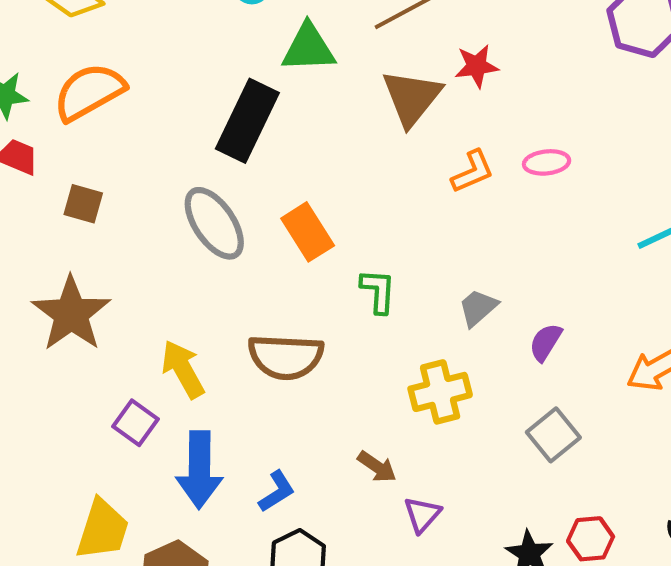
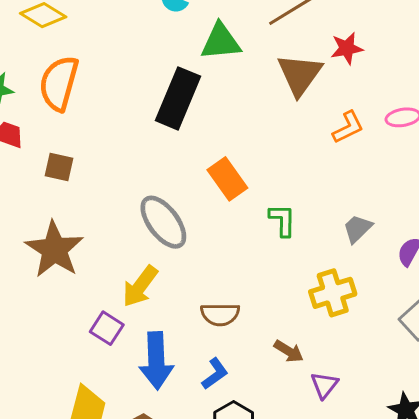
orange semicircle: (89, 92) -> (59, 83), turned -42
gray ellipse: (214, 223) -> (163, 222), moved
brown semicircle: (286, 357) -> (220, 314), moved, size x0.7
yellow arrow: (183, 369) -> (140, 286), turned -111

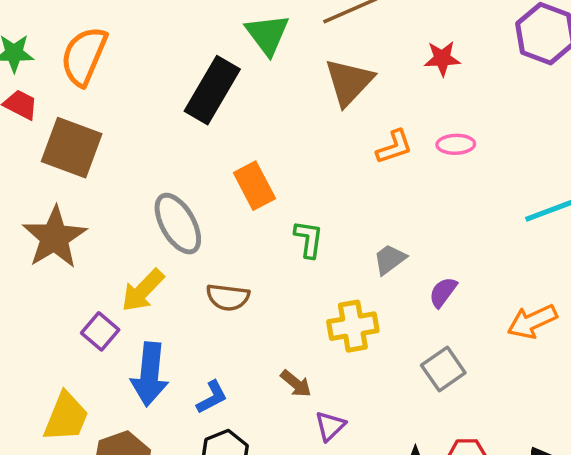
green triangle: (221, 42) -> (267, 34), turned 51
red star: (347, 48) -> (442, 58), moved
brown square: (59, 167) -> (72, 148), size x1.8
brown semicircle: (220, 314) -> (228, 297), moved

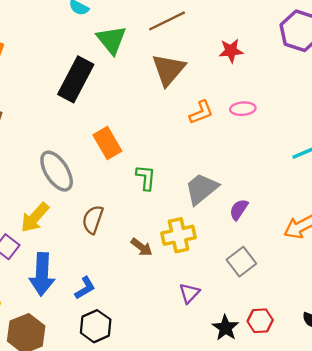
gray trapezoid: (390, 259) -> (202, 189), size x1.5
brown semicircle: (228, 297) -> (93, 220), turned 104
brown arrow: (296, 384) -> (142, 247), moved
purple triangle: (330, 426) -> (189, 293), moved

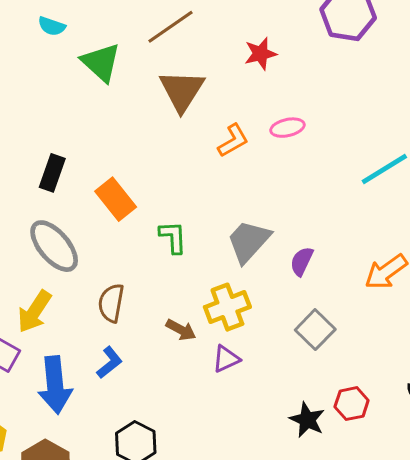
black rectangle: (76, 79) -> (52, 173), moved, size x0.6
blue L-shape: (85, 288) -> (109, 363), moved
purple triangle: (189, 293) -> (226, 359), moved, turned 30

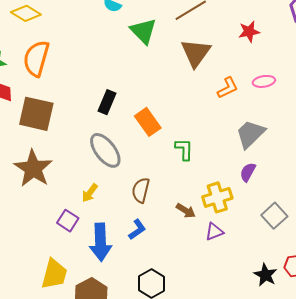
gray trapezoid: (249, 241) -> (250, 134), moved
purple semicircle: (302, 261) -> (248, 172), moved
yellow arrow: (34, 312) -> (90, 193), size x0.7

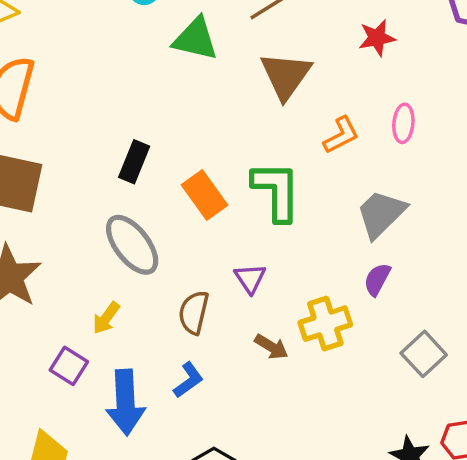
green triangle: (143, 31) -> (195, 39), turned -32
pink ellipse: (264, 81) -> (403, 123), turned -75
green L-shape: (184, 149) -> (276, 191), moved, size x1.6
purple triangle: (214, 232) -> (250, 278), moved, turned -42

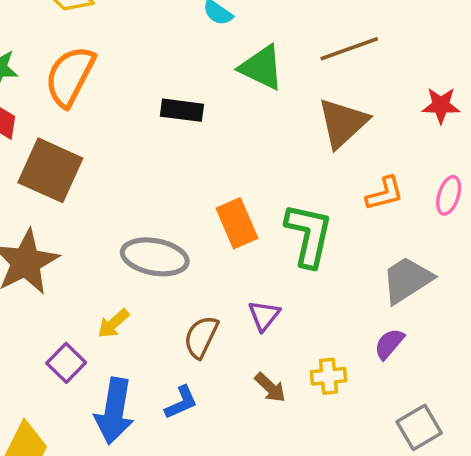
black rectangle: (134, 162) -> (182, 110), moved, turned 63
gray ellipse: (132, 245) -> (155, 257), turned -54
yellow cross: (325, 324) -> (329, 376), size x0.7

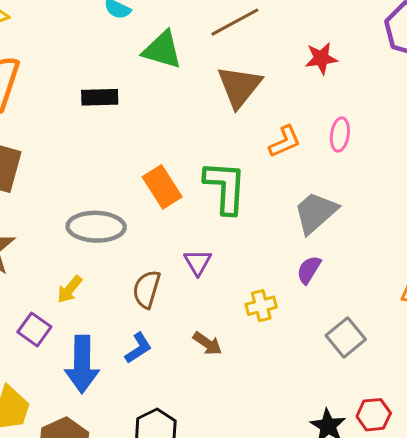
brown arrow: (270, 387) -> (207, 343), moved

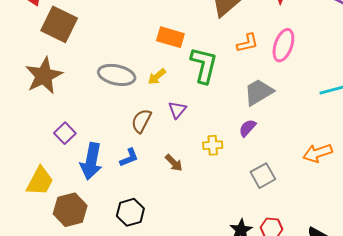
pink ellipse: (340, 134) -> (283, 45), size x1.5
orange rectangle: (162, 187) -> (170, 37), moved, turned -52
yellow arrow: (70, 289) -> (157, 77), moved

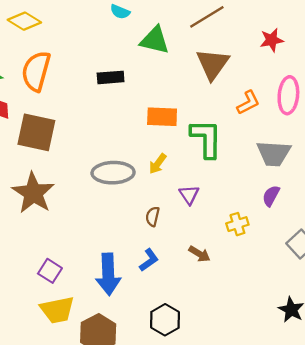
gray trapezoid: (259, 92) -> (274, 153), turned -132
brown semicircle: (141, 121) -> (153, 216), size x0.7
purple square: (65, 133) -> (50, 271), moved
yellow trapezoid: (40, 181) -> (57, 310), turned 64

